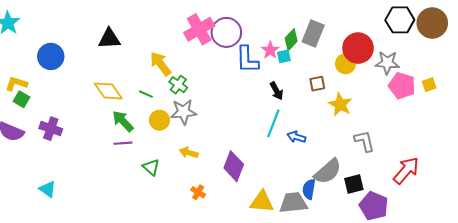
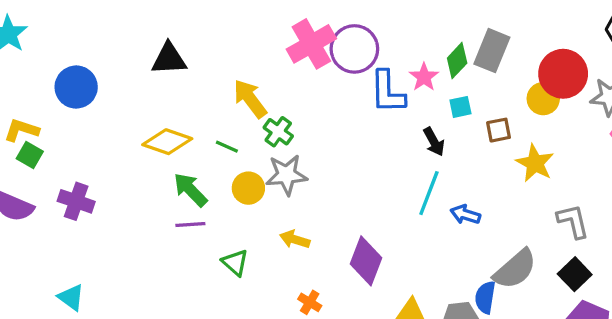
cyan square: (284, 56) -> (460, 107), moved
yellow diamond: (108, 91) -> (167, 142), turned -36
black square: (354, 184) -> (575, 274), moved, turned -30

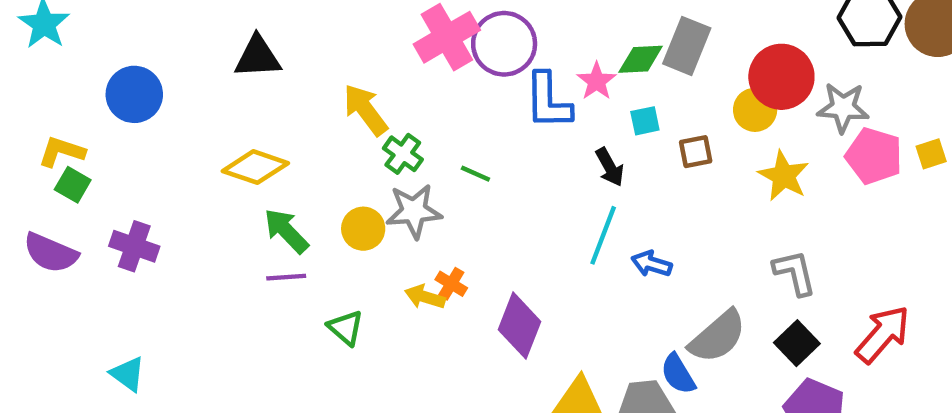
green diamond: (457, 61) -> (641, 59), turned 44
green line: (227, 147) -> (475, 174), moved
yellow star: (535, 163) -> (784, 176), moved
blue semicircle: (485, 297) -> (678, 374), turned -40
orange cross: (310, 302) -> (451, 284), moved

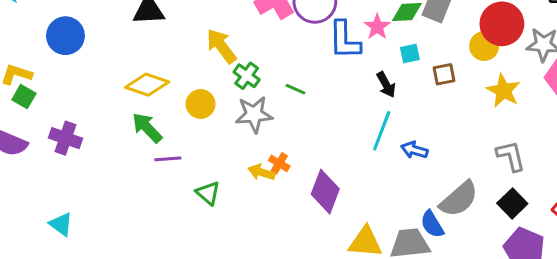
yellow circle: (363, 229) -> (201, 104), moved
green arrow: (286, 231) -> (147, 128), moved

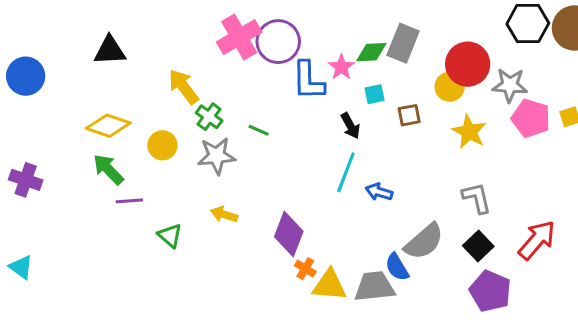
orange cross: (279, 163) -> (305, 269), moved

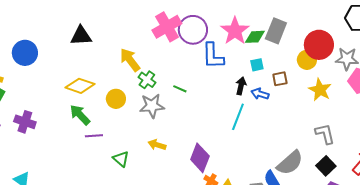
pink star: (341, 67) -> (235, 31), moved, size x1.6
black arrow: (350, 126) -> (241, 86), turned -138
blue arrow: (379, 192) -> (260, 94), moved

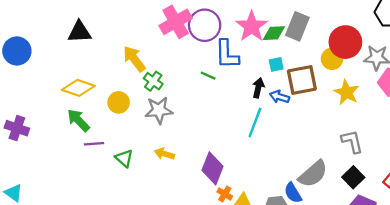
brown square: (280, 79) -> (302, 80), size x1.8
green line: (180, 89) -> (208, 76), moved
green triangle: (121, 159) -> (124, 158), moved

